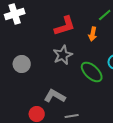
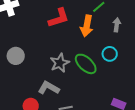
orange arrow: (93, 34) -> (87, 26), size x1.5
gray star: (63, 55) -> (60, 63), moved

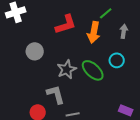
gray circle: (16, 56) -> (35, 51), moved
gray L-shape: (49, 88) -> (56, 94), turned 45

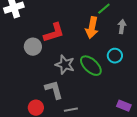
red L-shape: (66, 24) -> (54, 33), moved
gray star: (67, 69) -> (65, 65), turned -30

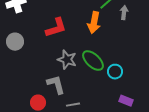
gray arrow: (122, 27) -> (124, 13), moved
gray circle: (33, 47) -> (15, 42), moved
cyan circle: (115, 56) -> (115, 72), moved

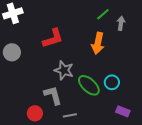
orange arrow: (94, 23) -> (98, 43), moved
green ellipse: (93, 61) -> (89, 85), moved

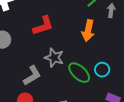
gray L-shape: (53, 95) -> (32, 76), moved, turned 75

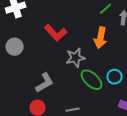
red L-shape: (43, 26) -> (56, 33), turned 65
gray star: (54, 58) -> (76, 58), moved, turned -30

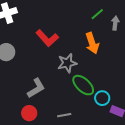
orange arrow: (101, 38) -> (92, 43), turned -30
cyan circle: (115, 77) -> (102, 98), moved

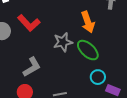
red L-shape: (47, 38) -> (29, 23), moved
green ellipse: (83, 85) -> (88, 50), moved

